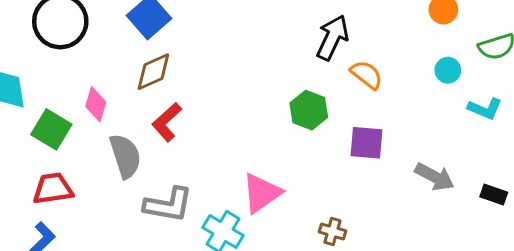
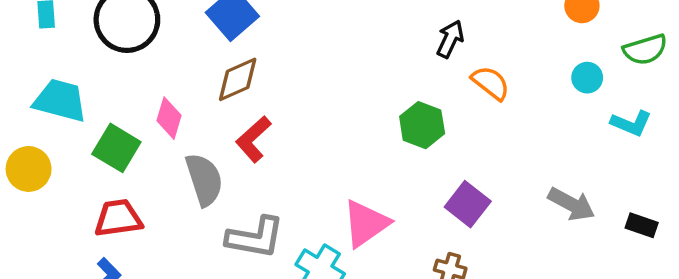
black arrow: (332, 38) -> (450, 39), size x0.7
purple square: (367, 143) -> (468, 204), moved, turned 33

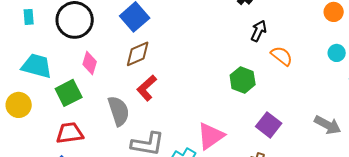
pink diamond: (169, 118) -> (90, 63), moved
green square: (116, 148) -> (69, 93), turned 32

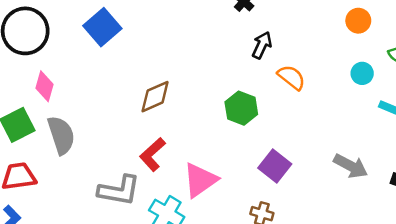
brown diamond: (138, 54) -> (155, 97), moved
red L-shape: (147, 88) -> (153, 154), moved
gray semicircle: (119, 111) -> (61, 135), moved

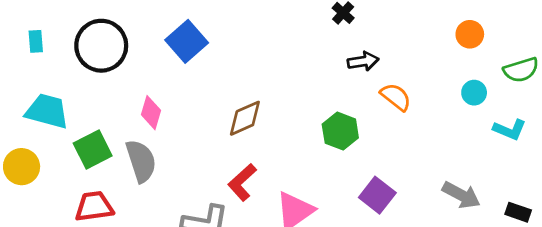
black arrow: (262, 45) -> (363, 61), turned 56
pink diamond: (44, 86) -> (151, 113), moved

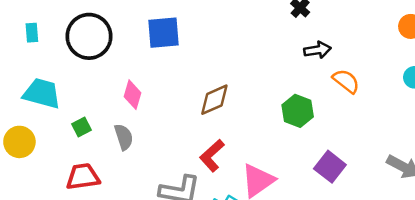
blue square: (187, 41) -> (164, 33), turned 36
green square: (93, 150) -> (82, 127), size x0.6
gray semicircle: (141, 161) -> (124, 137), size x0.7

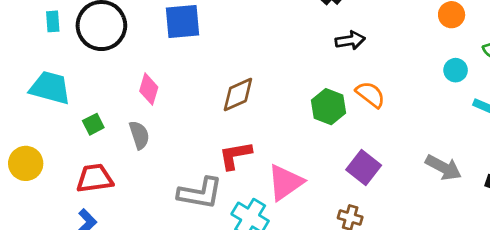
cyan rectangle: (32, 33) -> (53, 21), moved
orange semicircle: (346, 81) -> (370, 94), moved
yellow circle: (19, 142) -> (26, 163), moved
red L-shape: (212, 156) -> (235, 155), turned 32

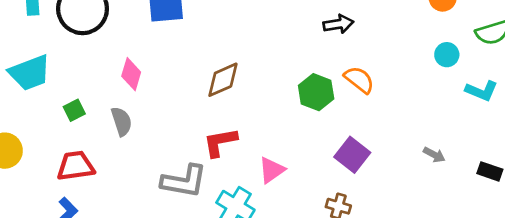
cyan trapezoid: (50, 88) -> (30, 73), turned 144
gray arrow: (443, 167) -> (434, 155), size x0.6
pink triangle: (285, 182) -> (272, 170), size x0.7

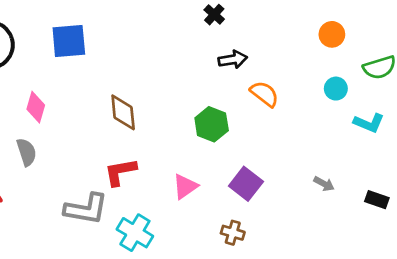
brown diamond: (223, 80) -> (123, 112), turned -72
orange semicircle: (359, 80) -> (264, 94), moved
pink triangle: (272, 170) -> (185, 186), moved

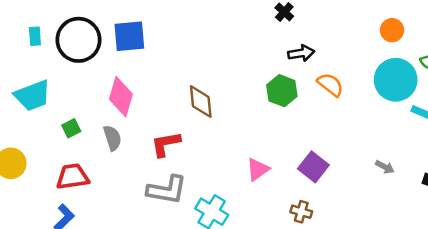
blue square: (69, 41) -> (129, 36), moved
cyan circle: (336, 89) -> (396, 80), size x2.0
pink diamond: (36, 107) -> (121, 97), size x1.4
green hexagon: (212, 124) -> (282, 91), moved
red L-shape: (120, 172) -> (166, 144), moved

